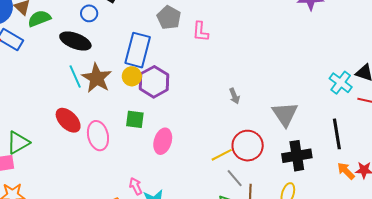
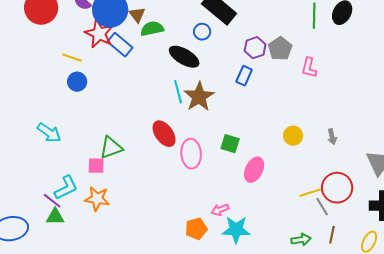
blue rectangle: (138, 50) -> (244, 76), size x0.6
yellow circle: (132, 76) -> (293, 136), moved
purple hexagon: (154, 82) -> (255, 48), moved, size x0.7
gray line: (235, 178) -> (322, 207), moved
pink arrow: (136, 186) -> (220, 210), turned -96

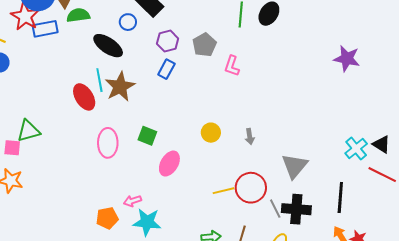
blue rectangle: (120, 45) -> (45, 29), turned -55
purple hexagon: (255, 48) -> (168, 41), moved
red ellipse: (164, 134) -> (84, 97), moved
gray line: (322, 207) -> (275, 209), moved

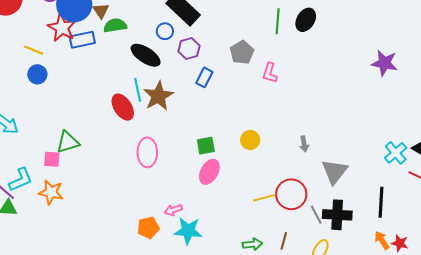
purple hexagon: (168, 41) -> (189, 49), moved
green square: (147, 136) -> (206, 146), moved, turned -30
gray arrow: (250, 136) -> (304, 144), moved

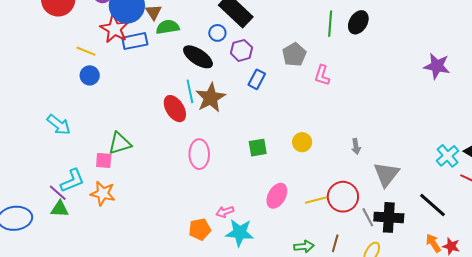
pink ellipse: (209, 172) -> (277, 196), moved
black line: (381, 202) -> (433, 205), turned -52

